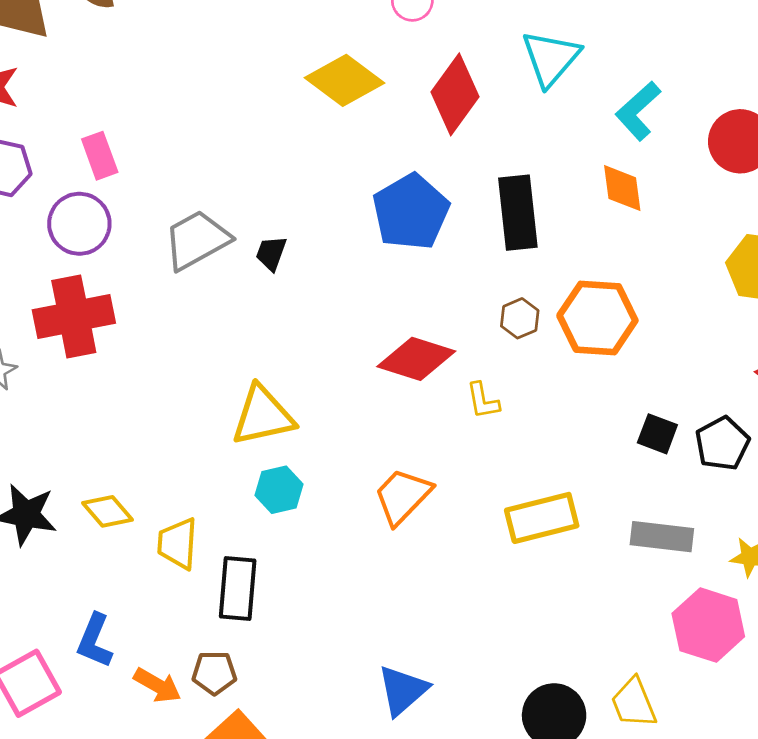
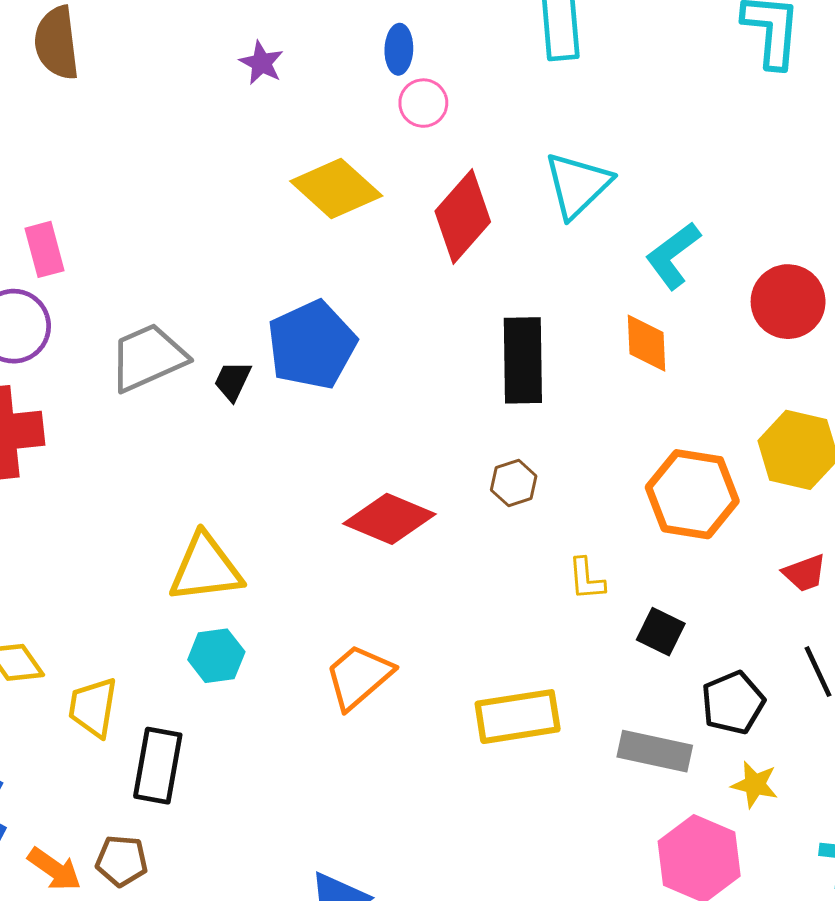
blue pentagon: (411, 212) -> (312, 345), moved
orange hexagon: (597, 318) -> (692, 494), moved
yellow L-shape: (483, 401) -> (586, 579), moved
black pentagon: (722, 444) -> (733, 703), moved

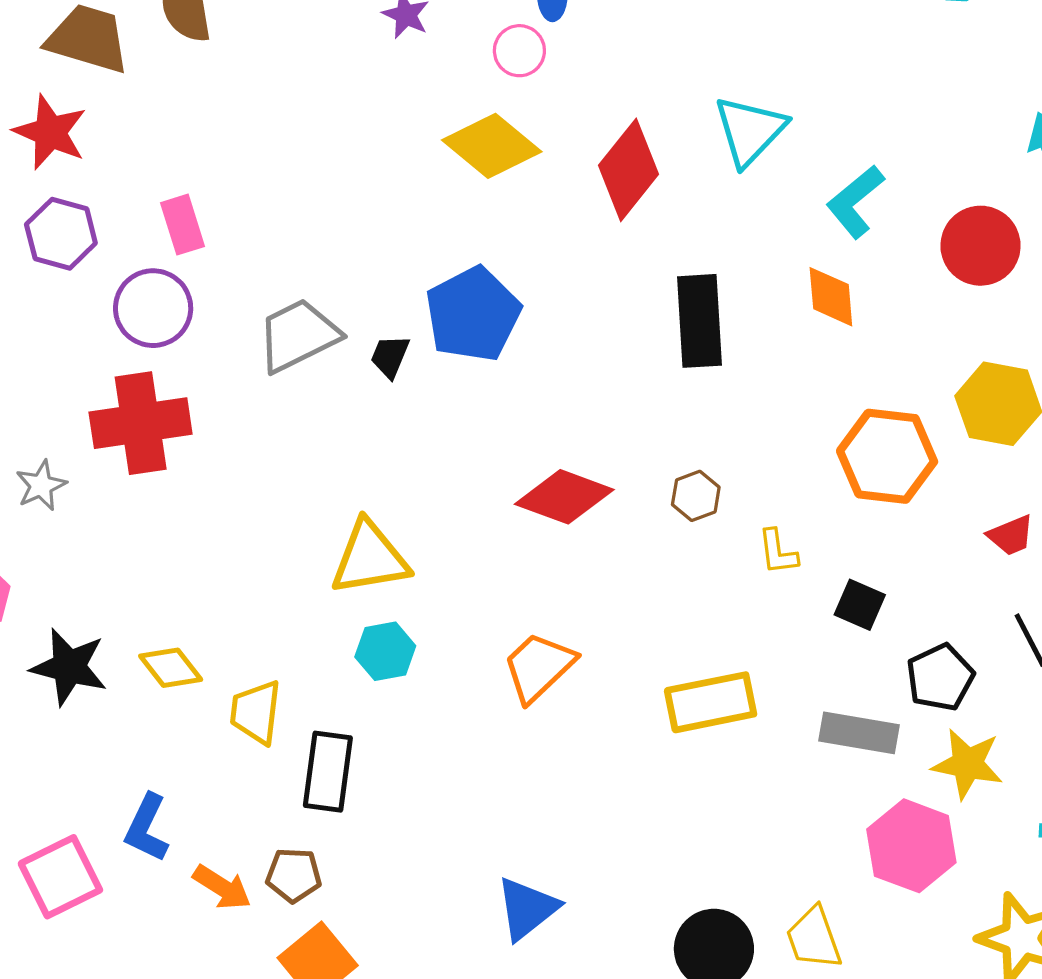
pink circle: (423, 103) -> (519, 51), moved
brown hexagon: (514, 483) -> (696, 496), moved
yellow star: (755, 784) -> (967, 764), size x1.4

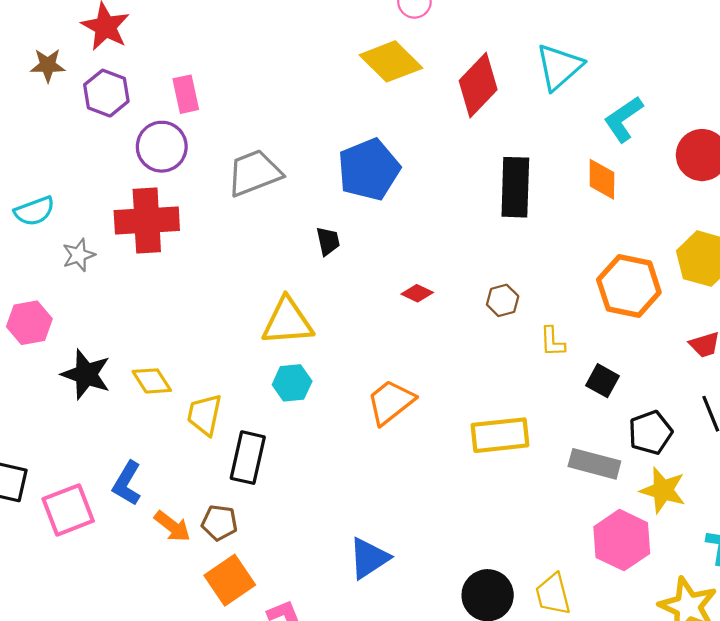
black trapezoid: (390, 356) -> (328, 241), moved, turned 140
red diamond: (564, 497) -> (417, 293), size x0.5

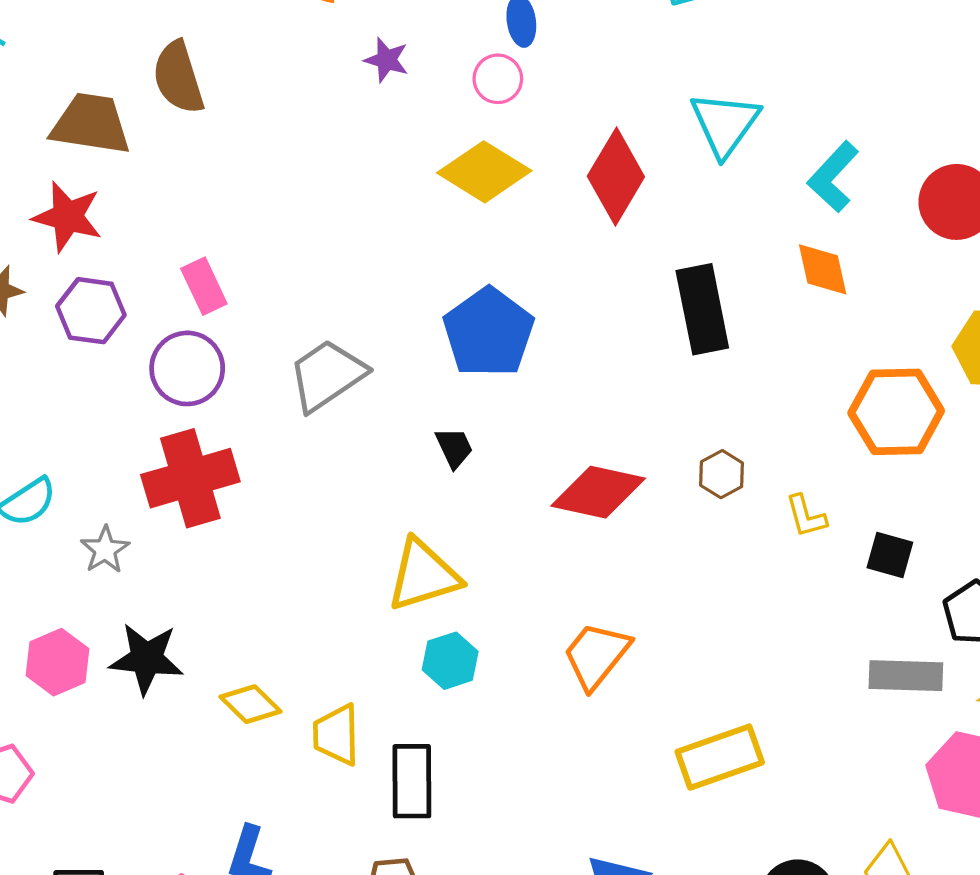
red diamond: (417, 293) -> (598, 492), size x2.0
black star: (86, 374) -> (146, 659), moved
yellow rectangle: (500, 435) -> (720, 757), moved

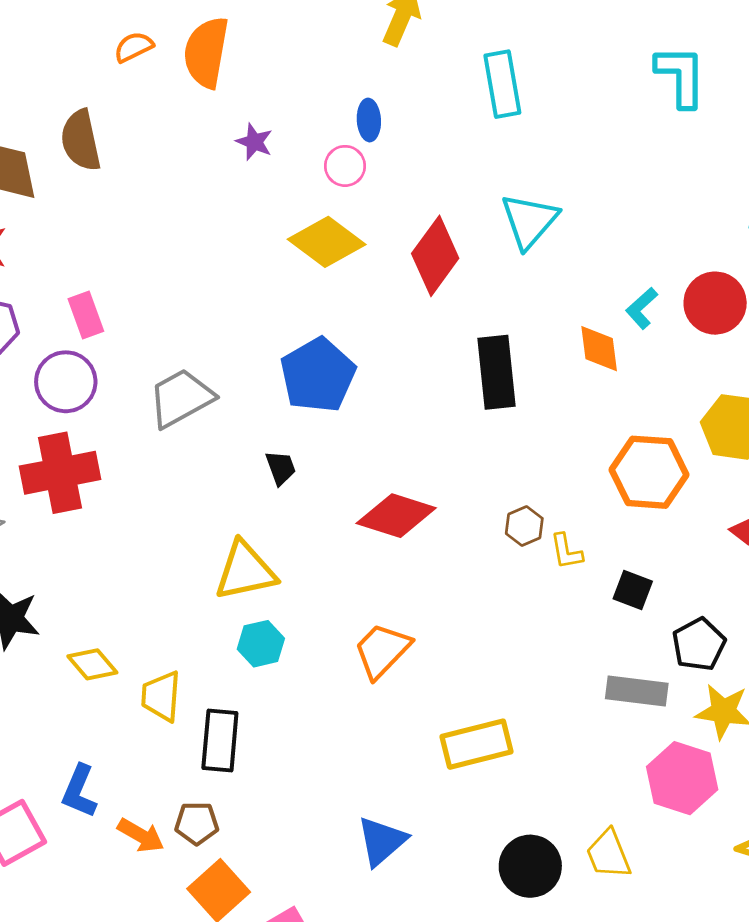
cyan L-shape: (833, 177) -> (642, 308), moved, size x0.7
brown hexagon: (722, 474) -> (524, 526), moved

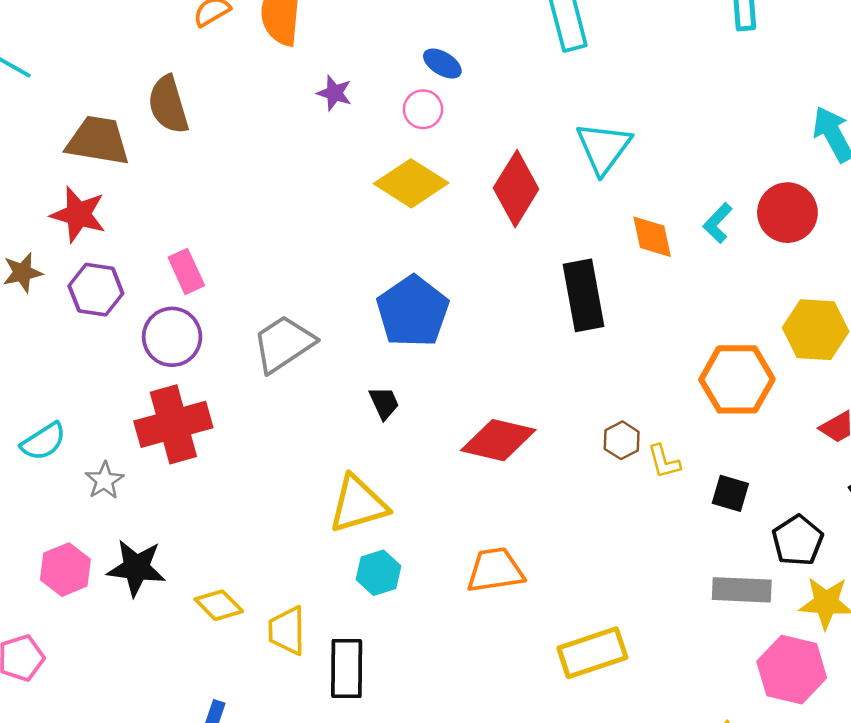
blue ellipse: (369, 120) -> (442, 64), turned -51
orange diamond: (599, 349) -> (652, 237), moved
orange trapezoid: (382, 650) -> (495, 570), turned 42

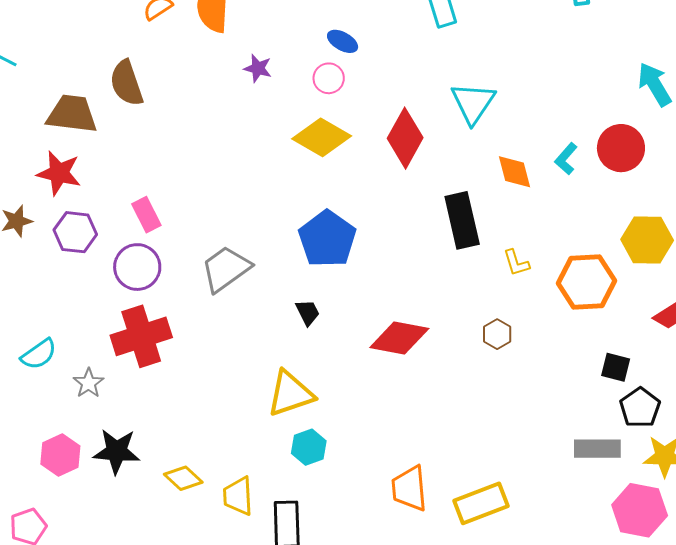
yellow L-shape: (664, 461) -> (516, 263), moved
black square: (730, 493) -> (616, 367), moved
orange trapezoid: (495, 570) -> (409, 489), moved, turned -84

